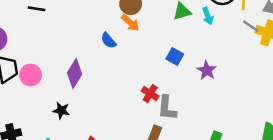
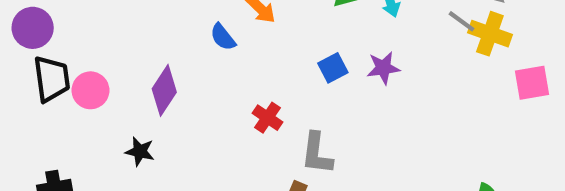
blue square: (175, 57) -> (333, 68), turned 30
purple star: (207, 70) -> (383, 68), moved, turned 30
red cross: (150, 94) -> (268, 118), moved

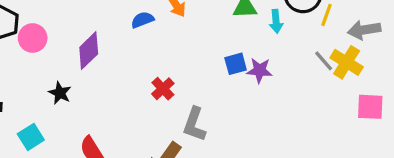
gray line: (462, 21) -> (324, 61), moved
blue semicircle: (223, 37) -> (142, 20), turned 95
blue square: (333, 68) -> (236, 64), moved

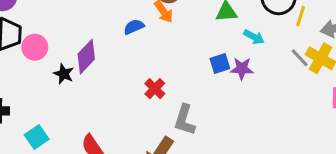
cyan arrow: (276, 21) -> (254, 37), moved, turned -54
black star: (60, 93) -> (64, 74), moved

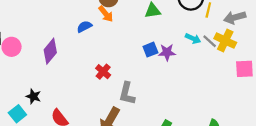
cyan arrow: (254, 37) -> (193, 39), moved
black star: (64, 74) -> (33, 96), moved

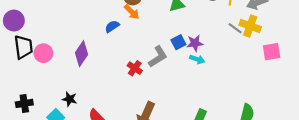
cyan arrow: (193, 39) -> (197, 59), moved
gray L-shape: (127, 93) -> (158, 57), moved, turned -130

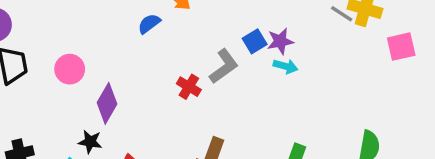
pink circle: (43, 53) -> (70, 69), moved
purple diamond: (81, 54) -> (107, 103), moved

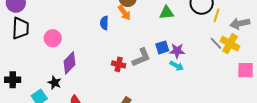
blue semicircle: (149, 24) -> (104, 23), turned -64
red cross: (189, 87) -> (119, 64), turned -32

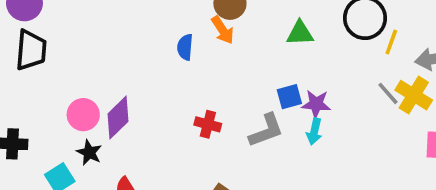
pink circle: (53, 38) -> (83, 115), moved
gray L-shape: (141, 58) -> (266, 130), moved
cyan arrow: (177, 66) -> (314, 131), turned 72

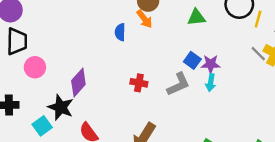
blue square: (289, 97) -> (192, 60), turned -35
pink circle: (83, 115) -> (35, 67), moved
black star: (89, 152) -> (61, 107), size x1.5

